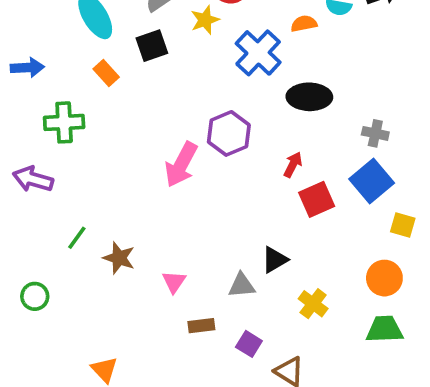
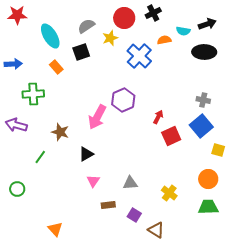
black ellipse: (309, 97) -> (204, 52), moved
brown star: (119, 258) -> (60, 132), moved
black triangle: (275, 260) -> (86, 154), moved

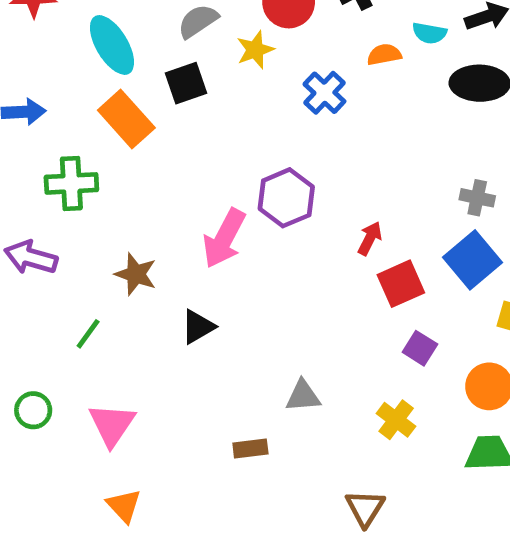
blue cross: (139, 56) -> (324, 93), size x0.7
orange rectangle: (56, 67) -> (126, 119), size x1.6
pink triangle: (93, 181) -> (112, 425), moved, size x1.5
purple square: (134, 215) -> (420, 348), moved
brown triangle: (156, 230) -> (365, 508), turned 30

